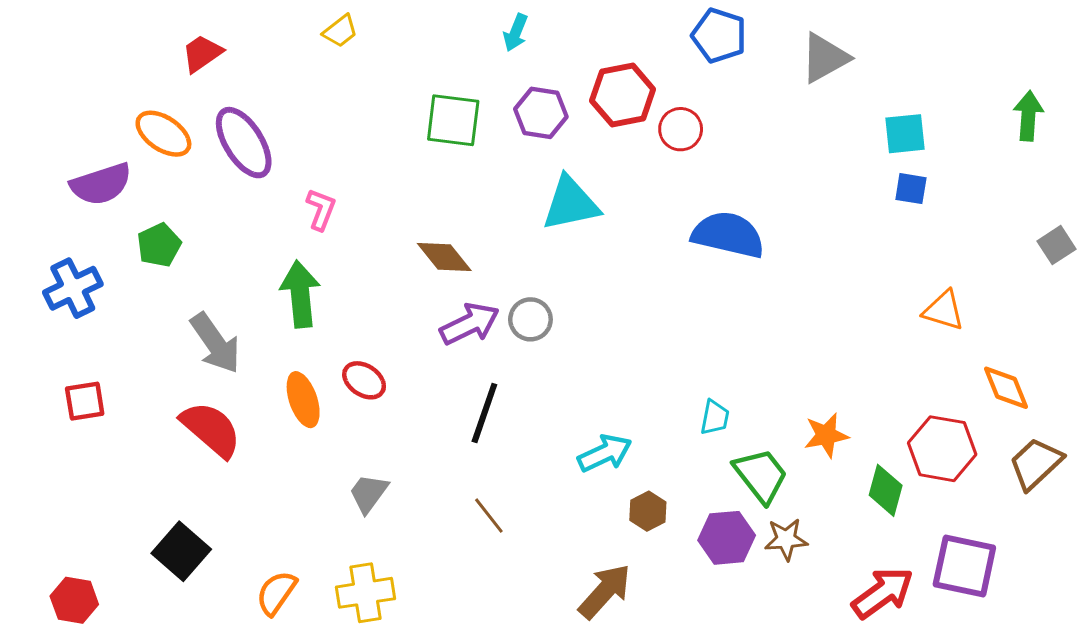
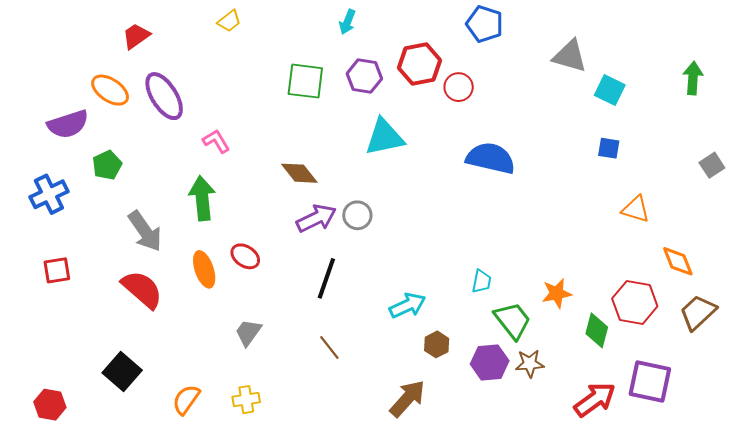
gray triangle: (825, 58) -> (570, 56), moved, turned 45
cyan square: (905, 134) -> (610, 90), turned 32
blue square: (911, 189) -> (609, 148), moved
pink L-shape: (321, 209) -> (216, 141), turned -52
yellow cross: (366, 593) -> (246, 400), size x0.7

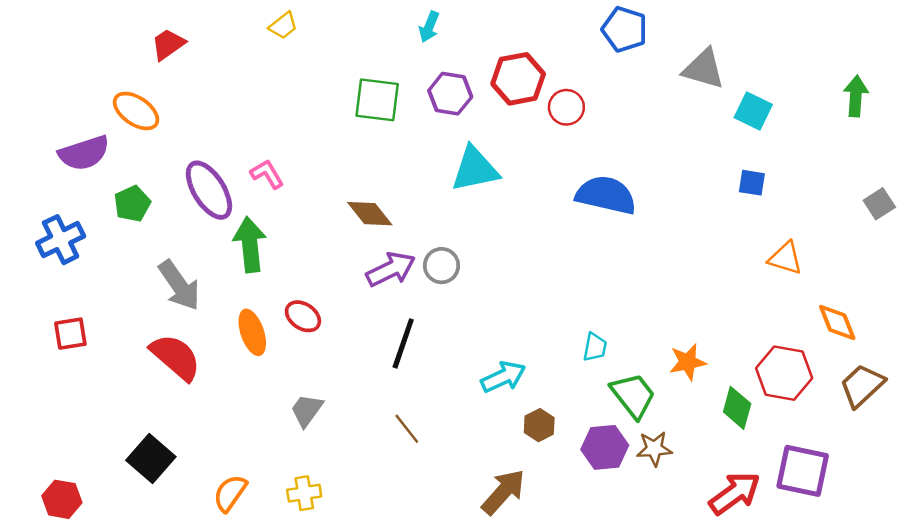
blue pentagon: (485, 24) -> (625, 29), moved
purple ellipse: (164, 96) -> (209, 190), moved

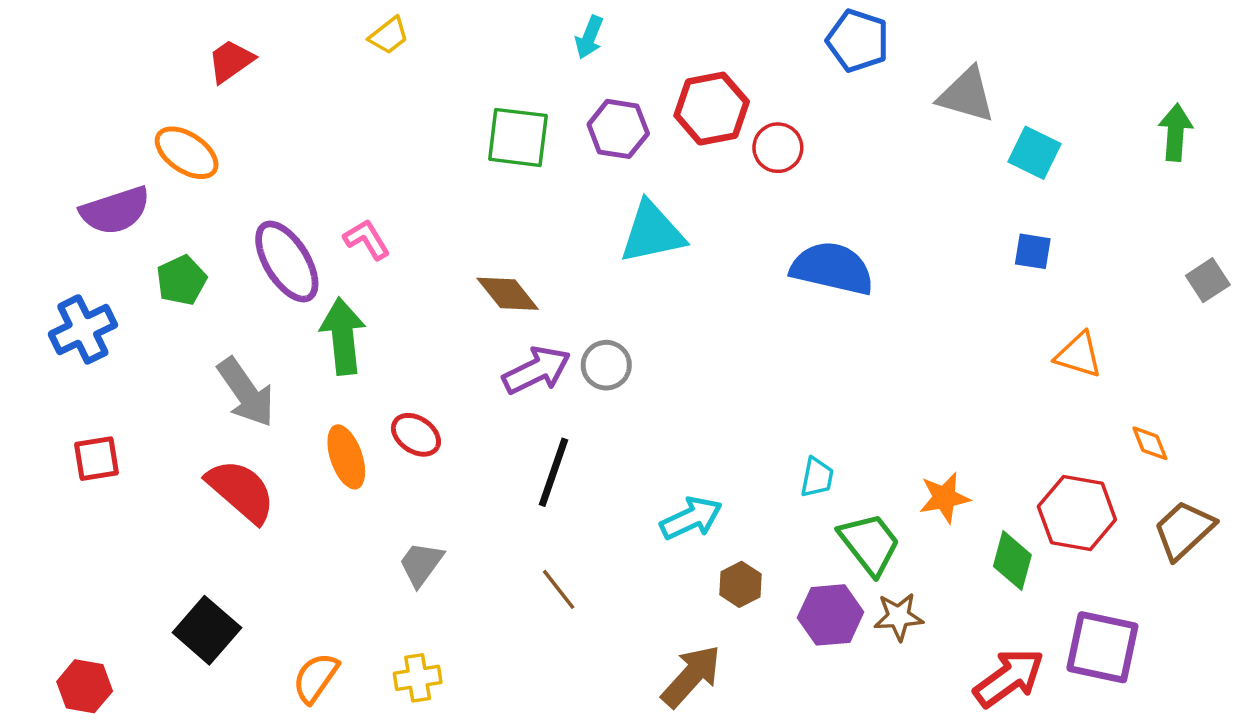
orange diamond: (837, 322) -> (1150, 443), size x0.7

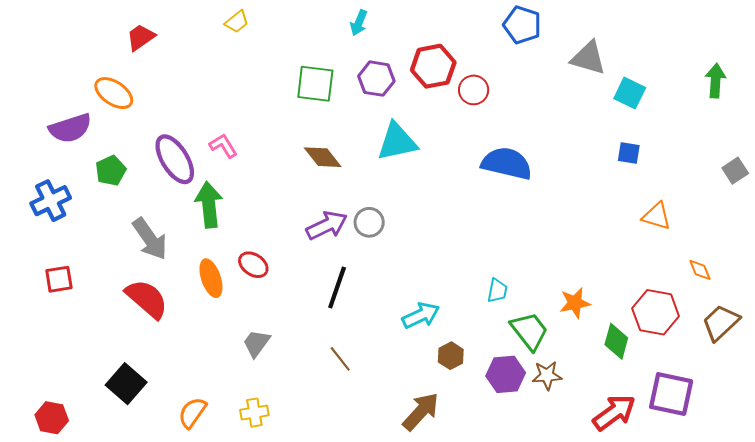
brown diamond: (508, 294) -> (323, 157), moved

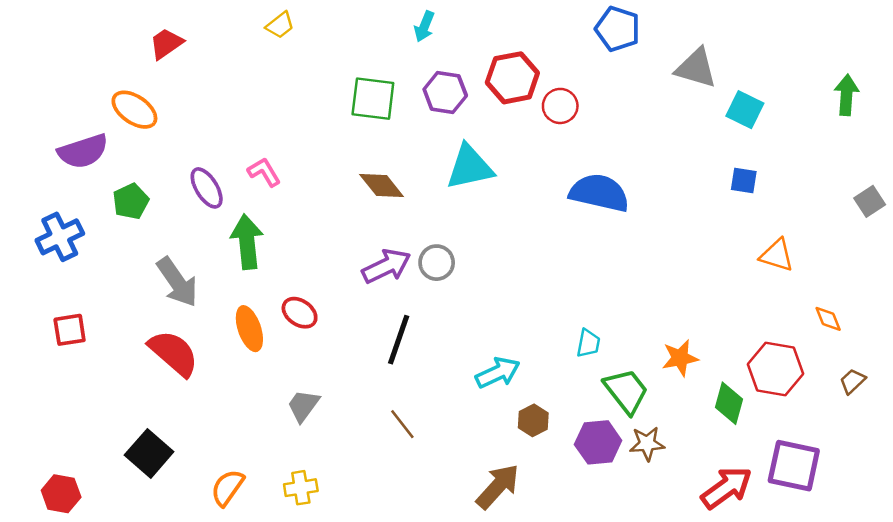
purple ellipse: (175, 159) -> (207, 188), size x0.7
brown trapezoid: (721, 323) -> (853, 381), size x0.6

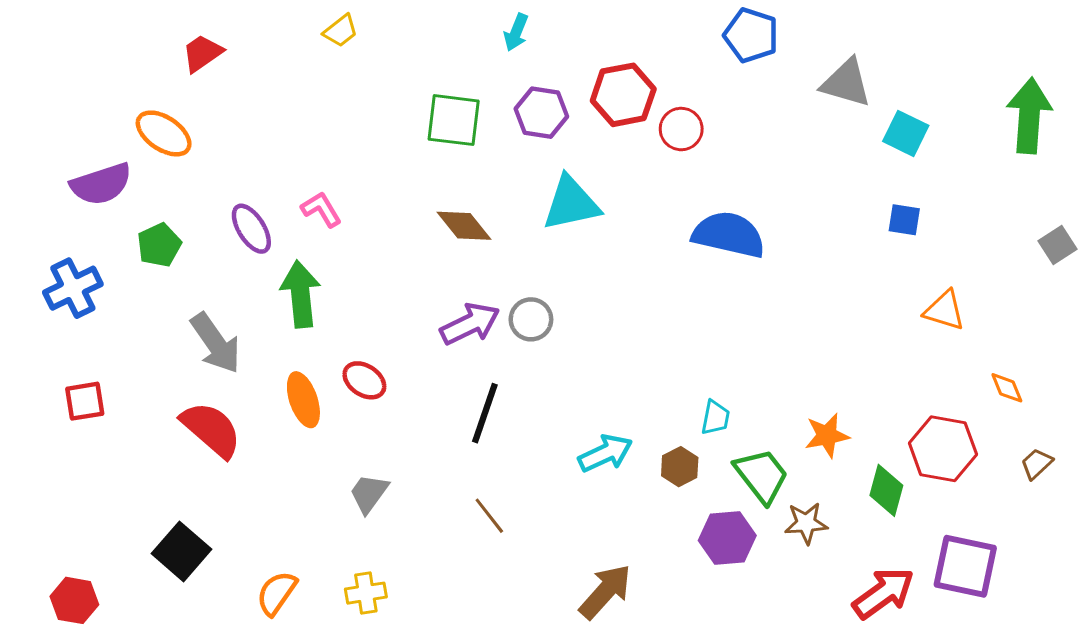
green arrow: (846, 95) -> (1029, 116), size x1.5
brown hexagon: (533, 420) -> (680, 467), moved
brown star: (647, 444) -> (806, 523), moved

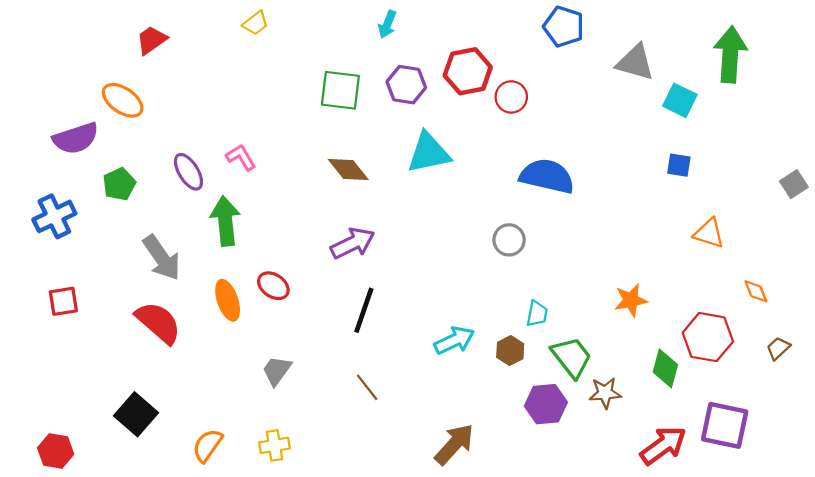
green arrow: (1029, 116) -> (730, 55), moved
gray circle: (531, 319) -> (509, 240), moved
orange star: (827, 435) -> (631, 300), moved

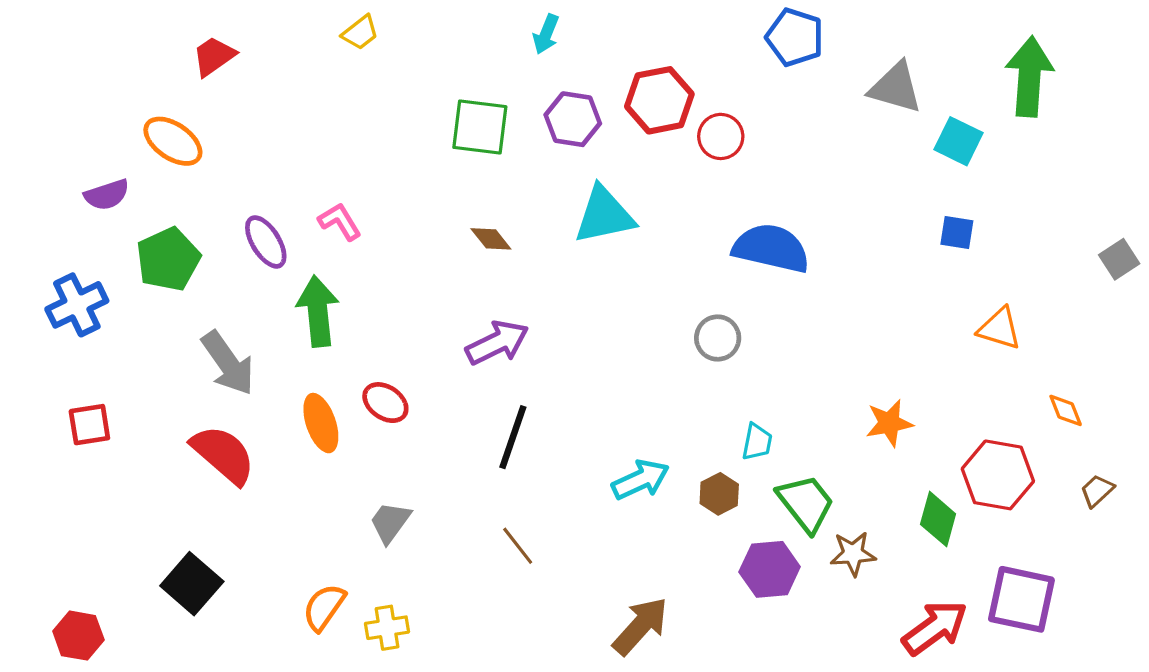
purple semicircle: (76, 138) -> (107, 195), size x0.7
brown diamond: (348, 170) -> (491, 239), size x0.7
green pentagon: (119, 184) -> (168, 259), size x1.4
orange semicircle: (207, 445) -> (324, 607), moved

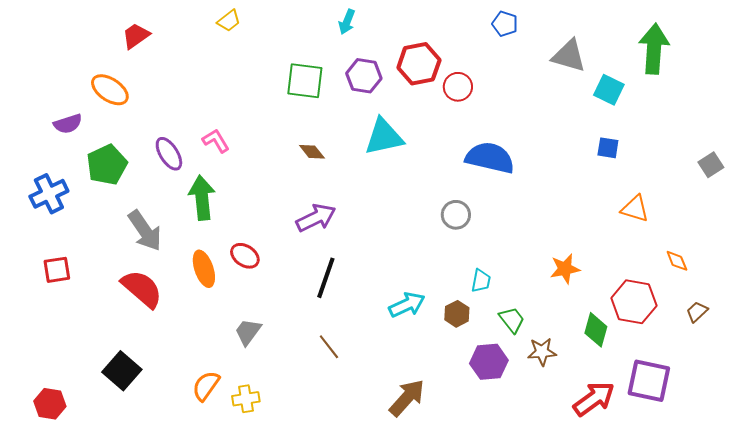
blue pentagon: (795, 37) -> (505, 24), size x0.7
green trapezoid: (806, 503) -> (512, 320), size x0.7

